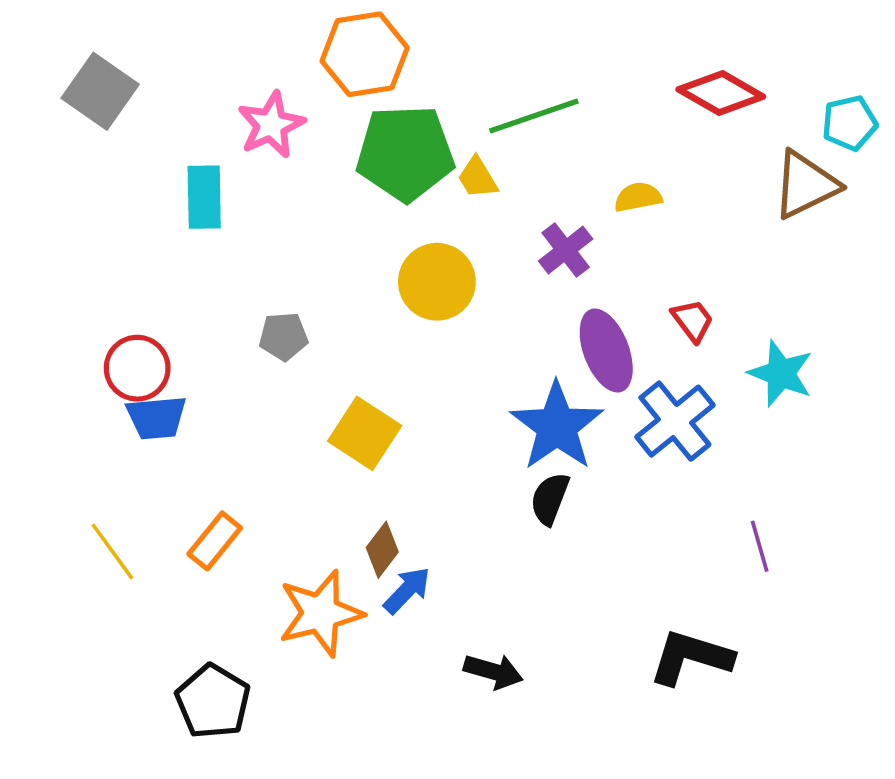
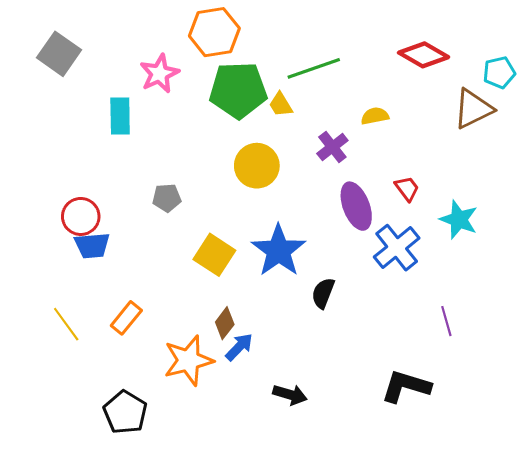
blue star: (557, 426) -> (279, 251), moved

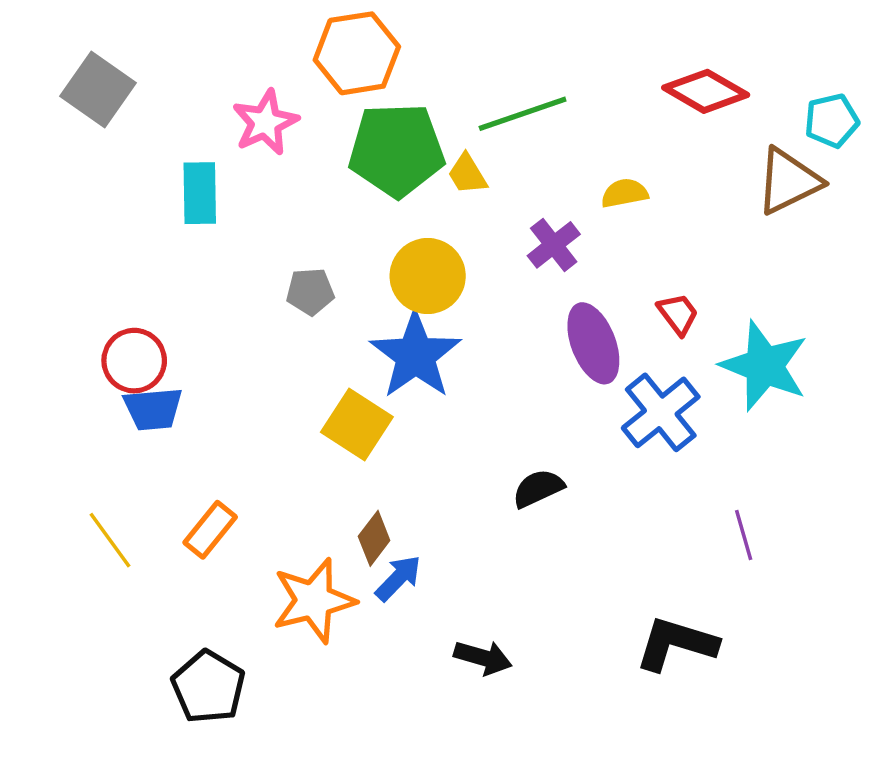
gray pentagon: (167, 198) -> (310, 292), moved
cyan star: (459, 220) -> (764, 366), size x1.4
blue star: (279, 251) -> (416, 355), moved
black semicircle: (323, 293) -> (538, 488), turned 44

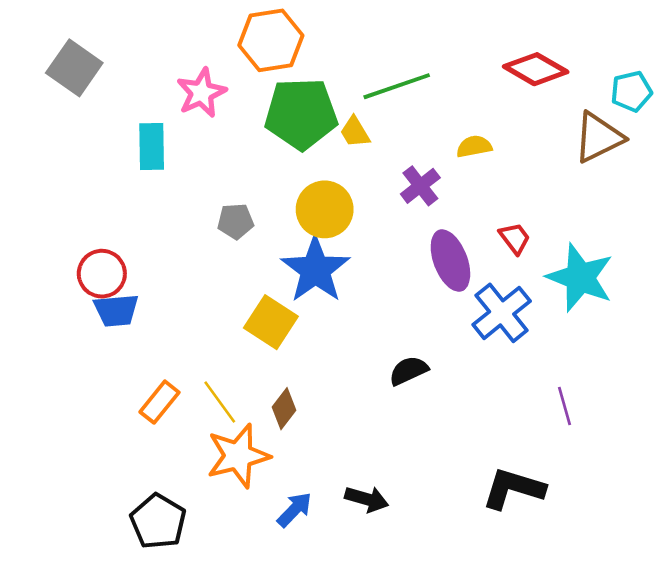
yellow line: (110, 540) -> (220, 402), moved
blue arrow: (398, 578) -> (294, 510), moved

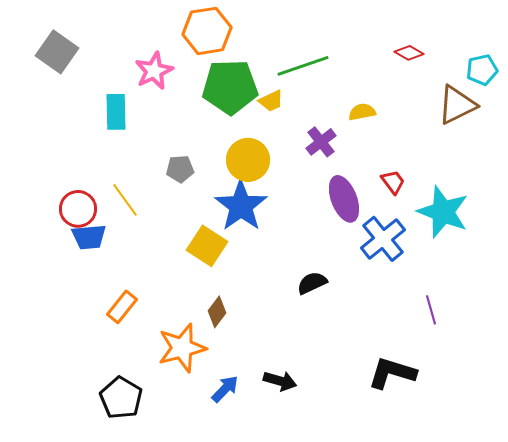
red diamond: (536, 69) -> (409, 53), size x0.6
yellow trapezoid: (355, 132) -> (271, 101), turned -84
yellow line: (220, 402) -> (125, 200), moved

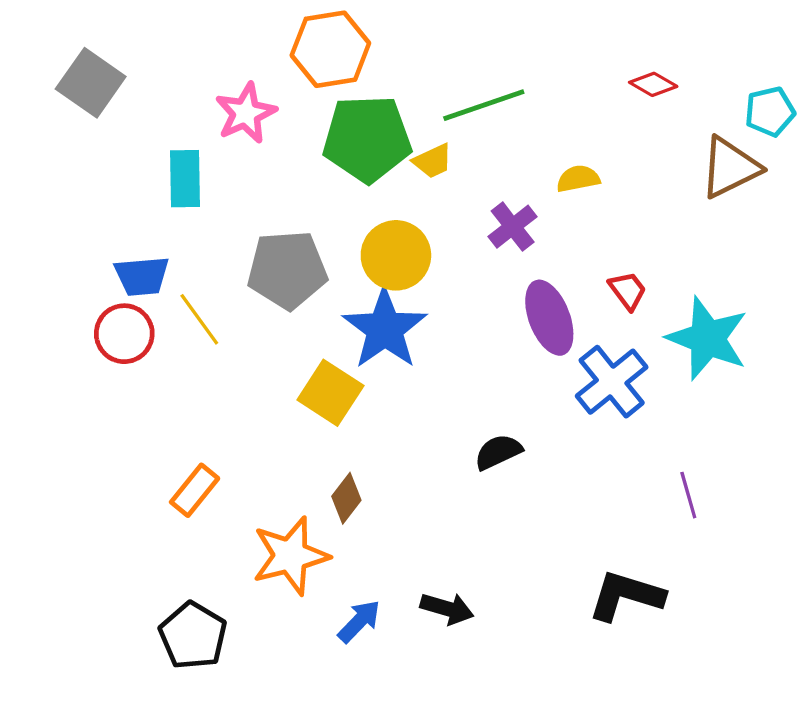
gray pentagon: (180, 169) -> (287, 270), size x1.8
blue trapezoid: (89, 237) -> (142, 276), moved

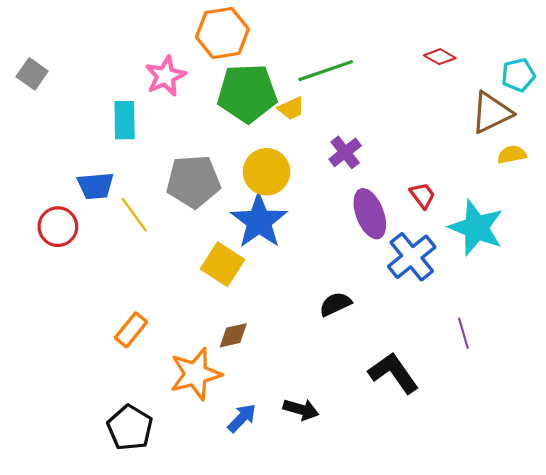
gray square: (91, 83) -> (32, 74), moved, size x0.7
yellow semicircle: (578, 179) -> (512, 155), moved
red circle: (124, 334) -> (58, 227), moved
brown diamond: (346, 498) -> (233, 335), turned 40
black L-shape: (626, 596) -> (393, 373), moved, turned 38

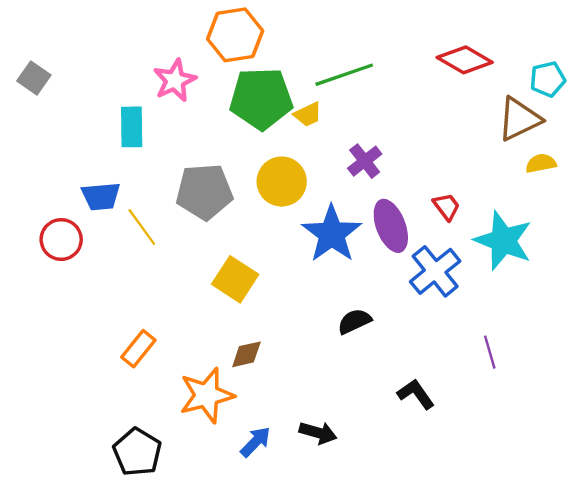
red diamond: (440, 57) -> (465, 60), size x1.6
blue star: (259, 221) -> (332, 234), moved
black L-shape: (393, 373) -> (416, 394), size x0.7

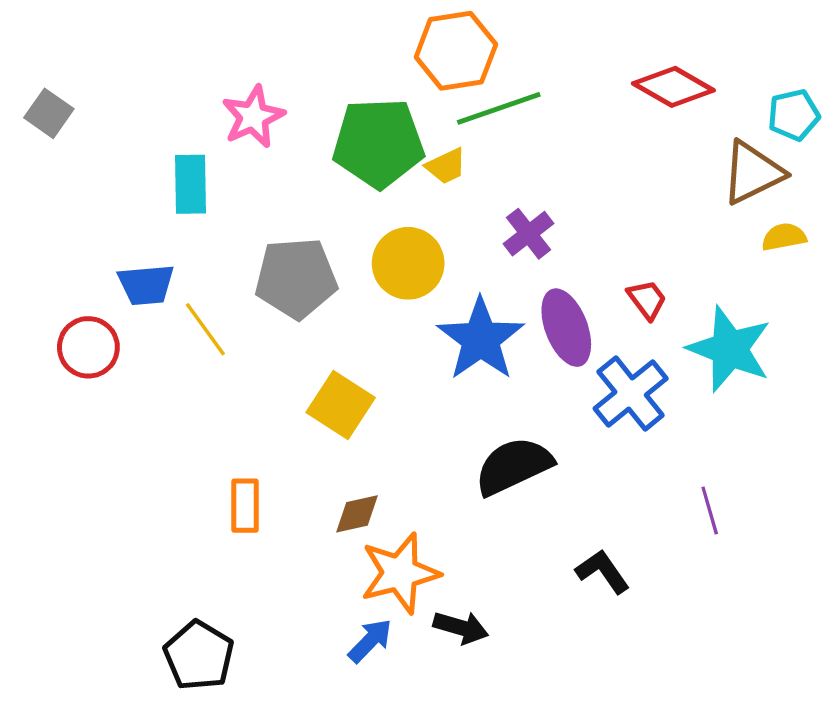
orange hexagon: (235, 35) -> (456, 51), moved
black semicircle: (354, 321) -> (514, 466), size x1.6
orange rectangle: (138, 349) -> (245, 506), moved, turned -39
orange star: (207, 395) -> (400, 573), moved

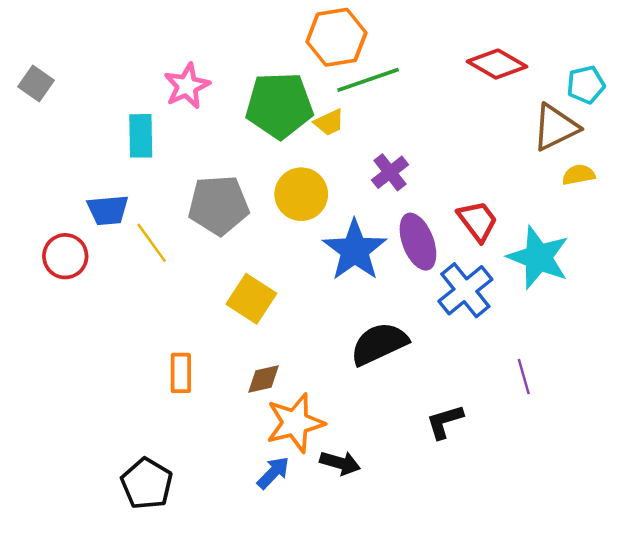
red trapezoid: (647, 300) -> (478, 221), size x1.4
black L-shape: (603, 571) -> (445, 422), turned -72

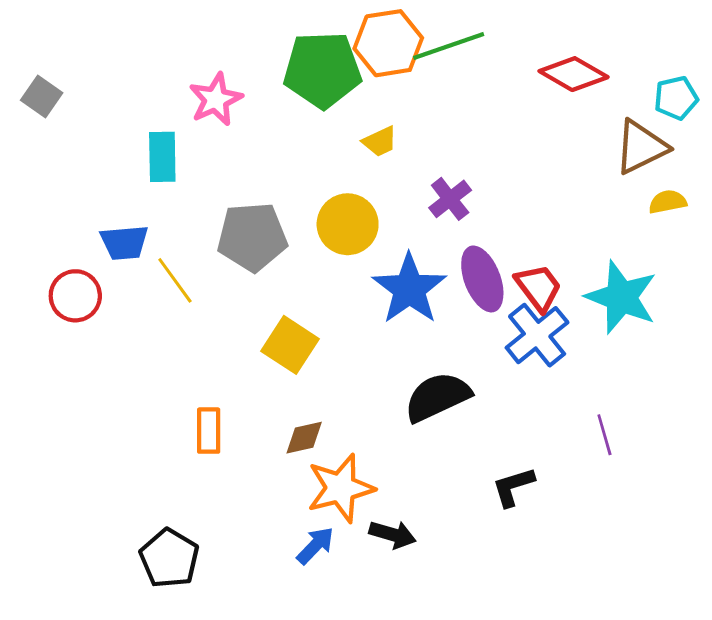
green line: (368, 80) -> (449, 46), moved
green pentagon: (279, 105) -> (322, 70), moved
red trapezoid: (478, 221) -> (538, 287), moved

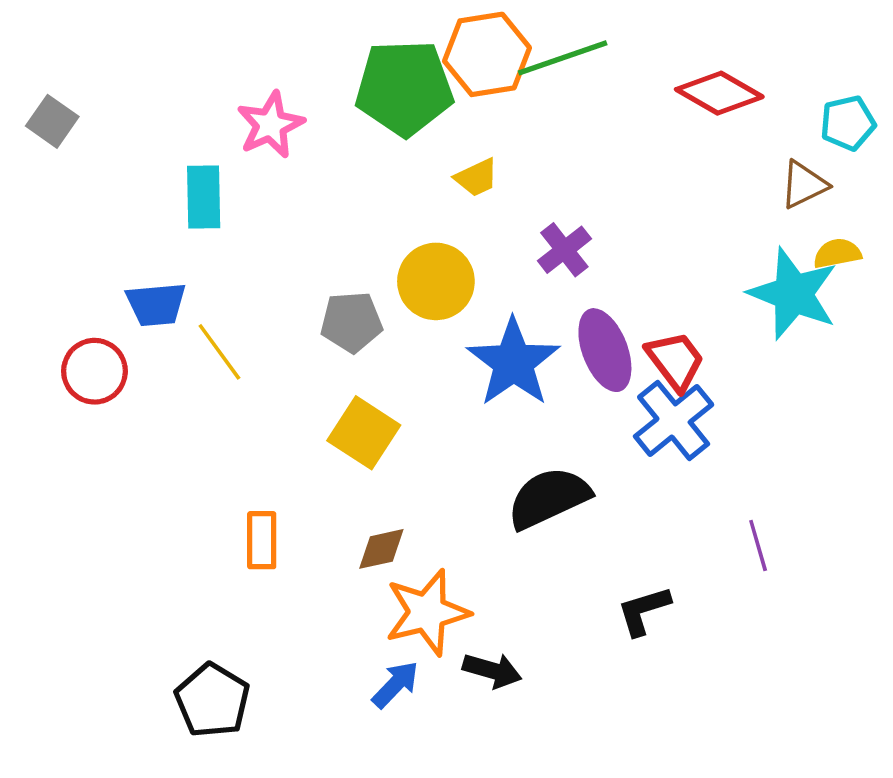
brown triangle: (641, 147) -> (804, 185), size x0.7
gray pentagon: (252, 237) -> (351, 322), moved, size x0.7
cyan star: (621, 297) -> (793, 294), moved

